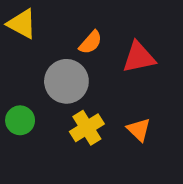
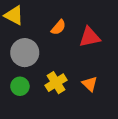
gray circle: (66, 81) -> (25, 53), moved
green circle: (20, 120) -> (20, 86), moved

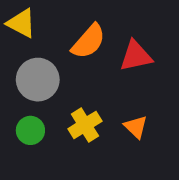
orange semicircle: (58, 27) -> (89, 41), size x1.5

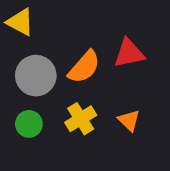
orange semicircle: (89, 41) -> (84, 67), moved

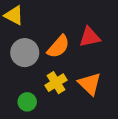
orange triangle: (129, 120) -> (90, 84), size x1.5
green circle: (29, 124) -> (27, 102), moved

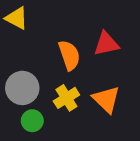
orange semicircle: (58, 47) -> (69, 55), turned -60
gray circle: (25, 53) -> (22, 88), moved

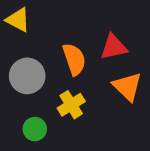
gray circle: (22, 88) -> (27, 76), moved
orange triangle: (106, 99) -> (127, 87), moved

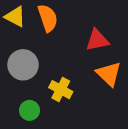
orange semicircle: (74, 59) -> (48, 18), moved
yellow cross: (71, 105) -> (61, 90), turned -30

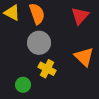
red triangle: (97, 40) -> (80, 16), moved, turned -36
gray circle: (23, 65) -> (39, 43), moved

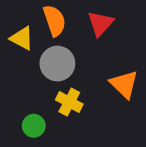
yellow triangle: (12, 13) -> (22, 38), moved
red triangle: (80, 16) -> (100, 23), moved

